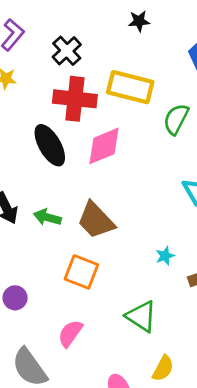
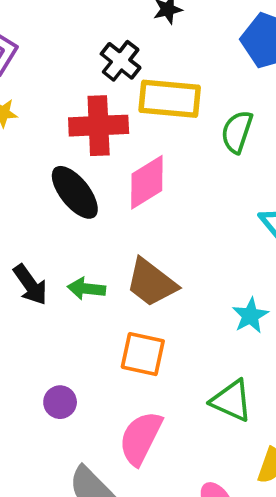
black cross: (67, 51) -> (121, 61), moved
cyan star: (165, 256) -> (250, 316), size x1.4
pink semicircle: (70, 333) -> (141, 438), size x1.4

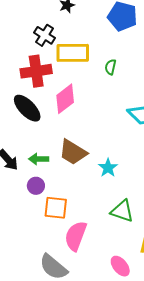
green semicircle: (237, 132) -> (111, 67), size x0.7
cyan star: (250, 316) -> (108, 168), moved
orange square: (143, 354) -> (56, 208), moved
purple circle: (60, 402) -> (36, 186), moved

